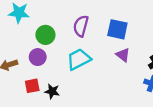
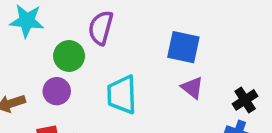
purple semicircle: (81, 26) -> (101, 28), moved
cyan trapezoid: (79, 59) -> (122, 95), turned -65

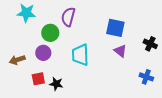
black cross: (245, 100) -> (150, 44), moved, turned -32

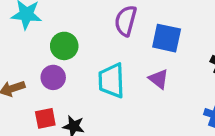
purple semicircle: (68, 17) -> (126, 21), moved
purple triangle: (120, 51) -> (159, 79), moved

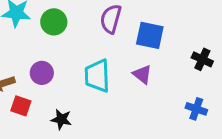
green circle: (64, 46) -> (54, 22), moved
red square: (45, 118) -> (21, 106), moved, turned 30

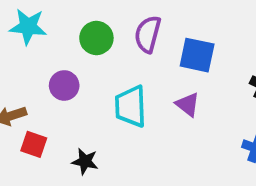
green circle: (54, 22) -> (96, 38), moved
purple circle: (42, 73) -> (64, 85), moved

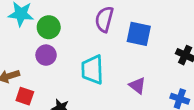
green circle: (96, 38) -> (49, 27), moved
purple triangle: (188, 104) -> (137, 86), moved

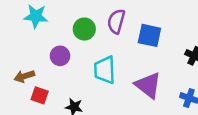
green circle: (49, 27) -> (84, 29), moved
purple triangle: (137, 86) -> (148, 85), size x1.6

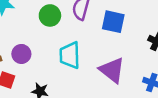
purple circle: (60, 56) -> (21, 54), moved

